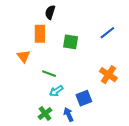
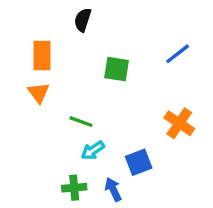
orange rectangle: (40, 34) -> (42, 55), moved
green cross: (45, 113) -> (74, 188), turned 32

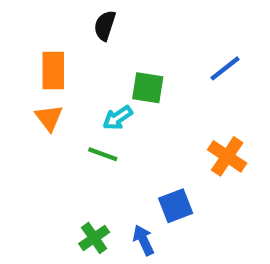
cyan arrow: (93, 150) -> (118, 118), moved
green cross: (74, 188) -> (94, 238), turned -30

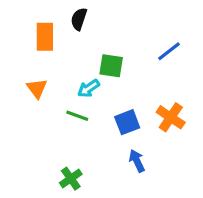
orange rectangle: (53, 71) -> (45, 37), moved
blue square: (176, 206) -> (127, 122), moved
blue arrow: (143, 240) -> (137, 161), moved

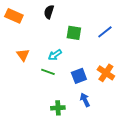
orange rectangle: (45, 37) -> (14, 16), moved, turned -66
green square: (111, 66) -> (74, 33), moved
green cross: (71, 179) -> (58, 108), moved, turned 32

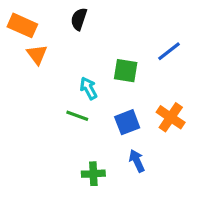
green square: (74, 33) -> (126, 71), moved
orange triangle: (23, 55) -> (37, 54), moved
cyan arrow: (55, 55) -> (89, 88), turned 96

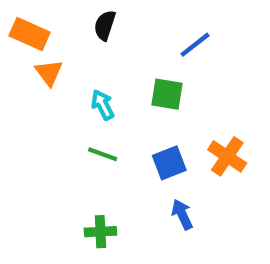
blue line: (169, 51) -> (195, 45), moved
cyan arrow: (89, 88) -> (103, 105), moved
green cross: (93, 174) -> (100, 232), moved

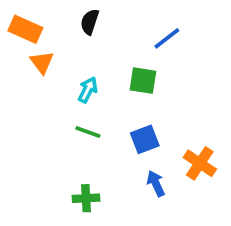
cyan arrow: (103, 105) -> (88, 90), turned 55
orange cross: (227, 156) -> (200, 163), moved

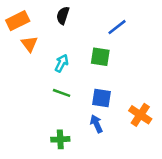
orange rectangle: (25, 29) -> (18, 21), turned -50
blue square: (145, 139) -> (102, 98), turned 30
blue arrow: (156, 183) -> (96, 124), moved

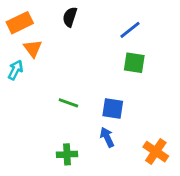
green square: (100, 57) -> (134, 63), moved
cyan arrow: (62, 63) -> (15, 70), moved
orange cross: (140, 115) -> (156, 152), moved

